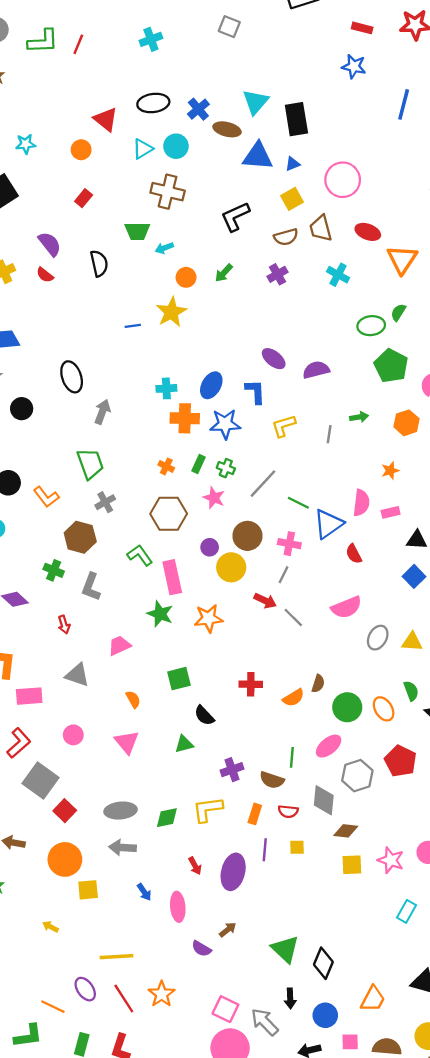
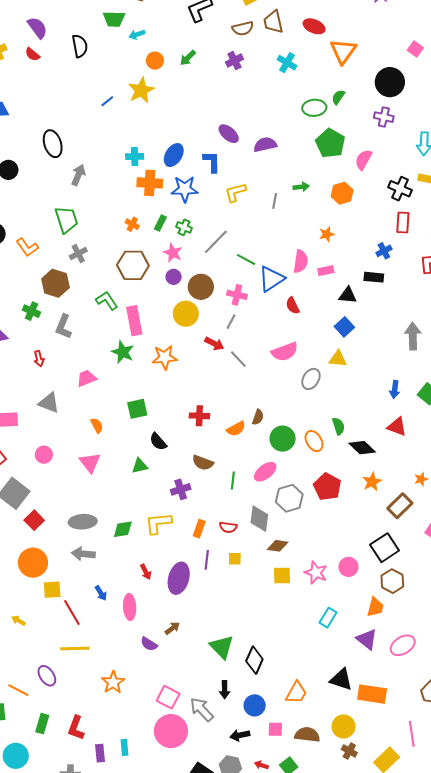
blue line: (133, 326) -> (107, 101), turned -32
purple circle: (210, 547) -> (174, 277), moved
yellow triangle: (412, 642) -> (338, 359), moved
brown semicircle: (272, 780) -> (203, 463), moved
red line: (124, 999) -> (72, 613), moved

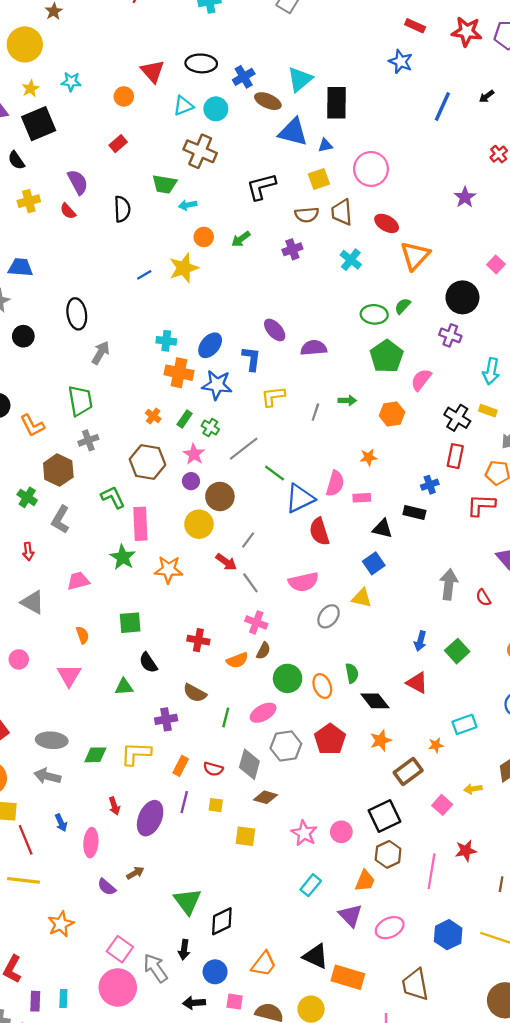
pink cross: (237, 295) -> (256, 622), moved
red semicircle: (293, 306) -> (319, 532), size x1.4
yellow square: (282, 575) -> (245, 836), moved
black diamond: (254, 660) -> (222, 921), turned 32

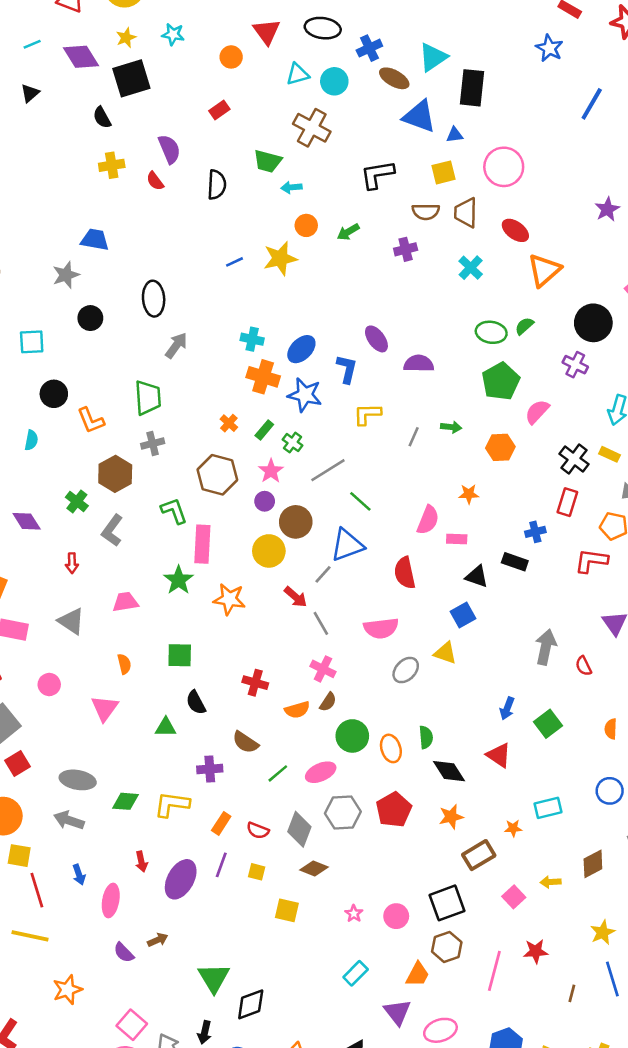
blue triangle: (300, 498) -> (347, 545), moved
green line: (226, 717) -> (278, 773), turned 30
pink star: (304, 833) -> (354, 914), size x0.6

